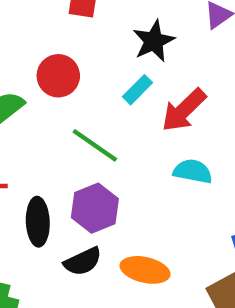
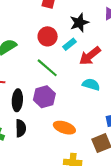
red circle: (58, 76) -> (48, 36), moved
black semicircle: (83, 261) -> (21, 128), moved, turned -72

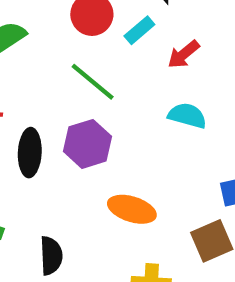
red arrow: (90, 56) -> (184, 54), size x0.7
black semicircle: (21, 128) -> (51, 256), moved

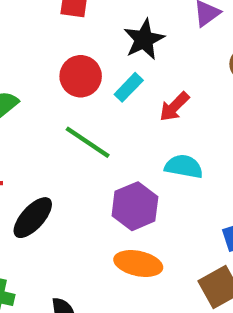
purple hexagon: (87, 144) -> (135, 206), moved
black ellipse: (30, 153) -> (33, 218), turned 45

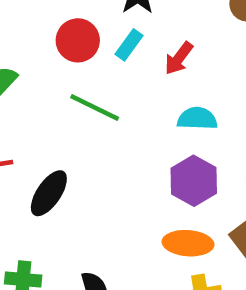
purple hexagon: (135, 206) -> (194, 181), moved
orange ellipse: (138, 264) -> (188, 243), moved

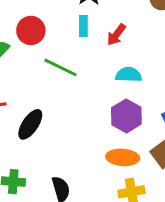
red circle: (78, 40) -> (31, 30), moved
cyan rectangle: (129, 45) -> (83, 26), turned -36

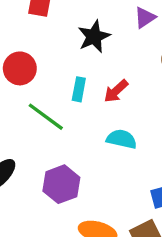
cyan rectangle: (83, 26) -> (79, 89), moved
purple hexagon: (126, 116) -> (61, 184), moved

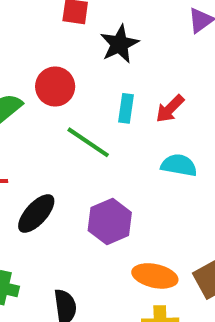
black star: (94, 36) -> (119, 44), moved

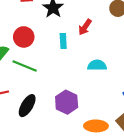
red arrow: (170, 109) -> (85, 27), moved
green line: (88, 142) -> (25, 66), moved

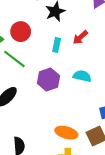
purple hexagon: (67, 102) -> (48, 80), moved

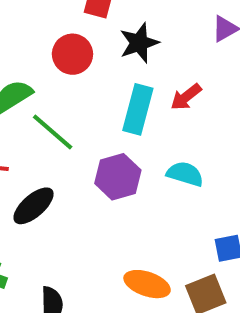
red circle: (21, 32) -> (72, 54), moved
cyan rectangle: (57, 45) -> (138, 109), size x1.6

